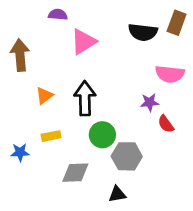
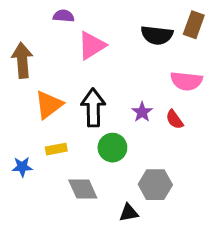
orange triangle: (44, 96) -> (49, 105), size x1.5
purple star: (150, 102) -> (142, 112), moved, turned -30
red semicircle: (166, 124) -> (175, 119), moved
gray hexagon: (127, 156) -> (155, 185), moved
gray diamond: (75, 173) -> (83, 189), turned 68

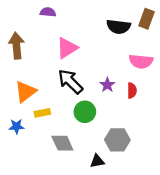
pink triangle: (92, 45) -> (67, 48), moved
orange triangle: (49, 105) -> (25, 92), moved
black arrow: (93, 108) -> (70, 82), turned -44
red semicircle: (175, 119) -> (132, 91), turned -144

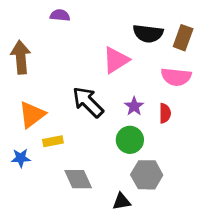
brown rectangle: (147, 19) -> (183, 38), moved
pink triangle: (67, 48) -> (116, 60), moved
green circle: (85, 112) -> (130, 140), moved

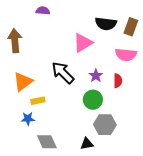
blue star: (21, 158) -> (28, 119), moved
gray diamond: (78, 179) -> (47, 142), moved

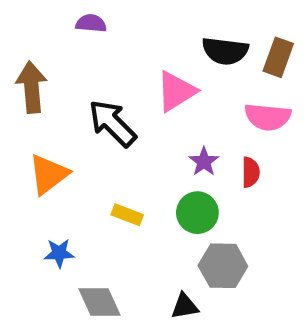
black arrow: (63, 73) -> (112, 123), moved
yellow rectangle: (38, 101) -> (127, 215), moved, turned 32

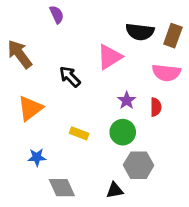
purple semicircle: (91, 23) -> (57, 15), turned 60
brown arrow: (31, 87) -> (20, 54), turned -32
black arrow: (112, 123) -> (70, 77), size x0.7

